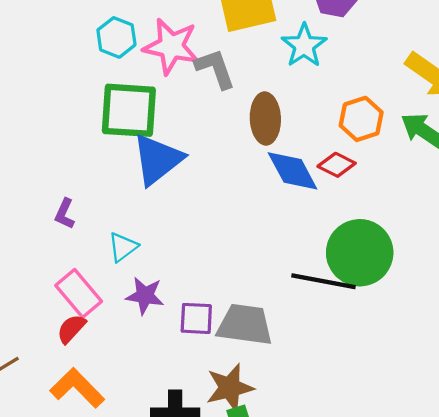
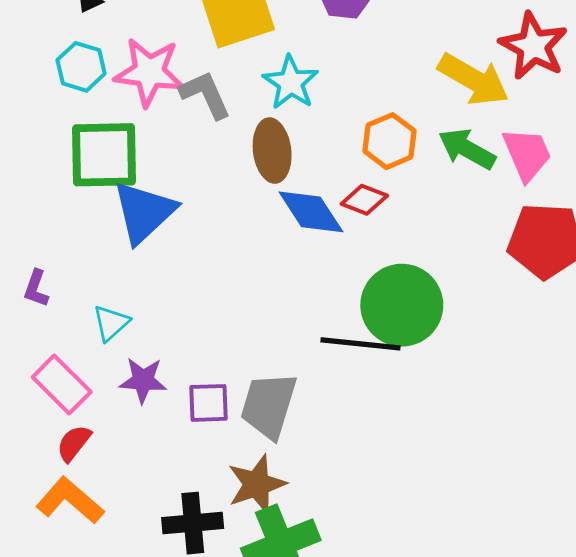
cyan star: (304, 46) -> (291, 82), moved
gray trapezoid: (245, 325) -> (269, 405), turned -76
red semicircle: (71, 329) -> (74, 443), moved

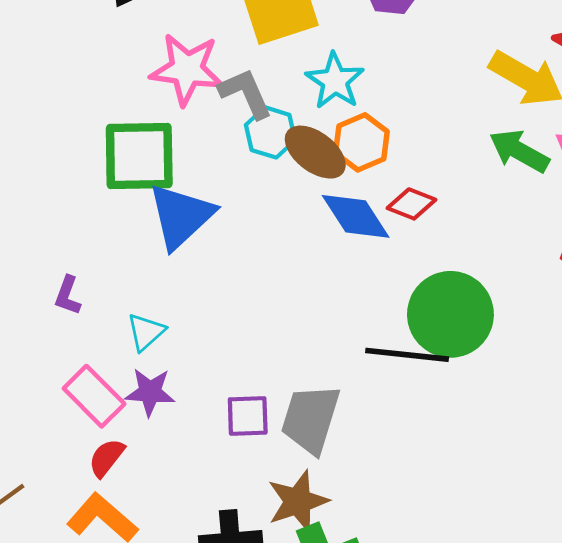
cyan hexagon: (81, 67) -> (271, 132), moved
orange hexagon: (390, 141) -> (361, 142), moved
brown ellipse: (272, 151) -> (315, 152), turned -46
purple star: (143, 380) -> (150, 392), moved

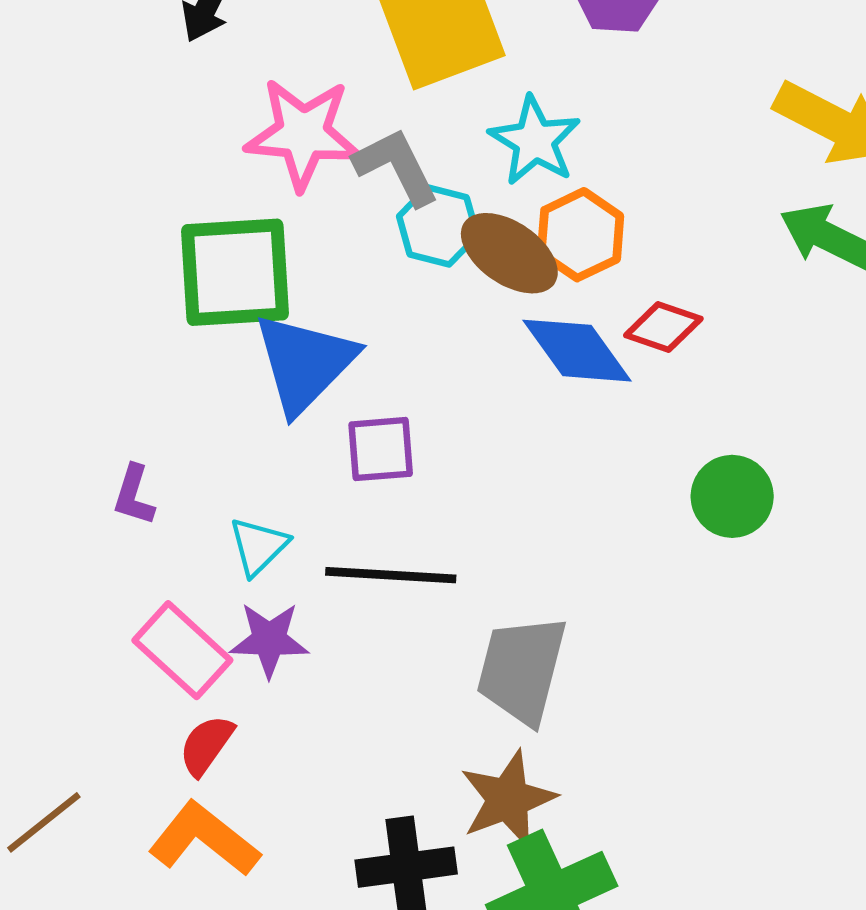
green circle: (450, 314) -> (732, 496), size x0.6
black line: (407, 355) -> (391, 575), moved
purple square: (248, 416) -> (381, 449), moved

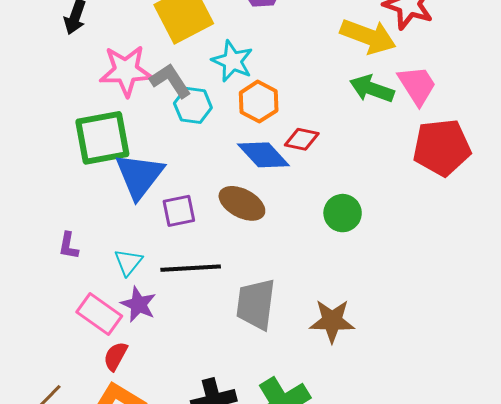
brown ellipse: (509, 253) -> (242, 203), moved
purple star: (269, 640) -> (138, 304), turned 30
brown star: (508, 799) -> (332, 321), moved, turned 30

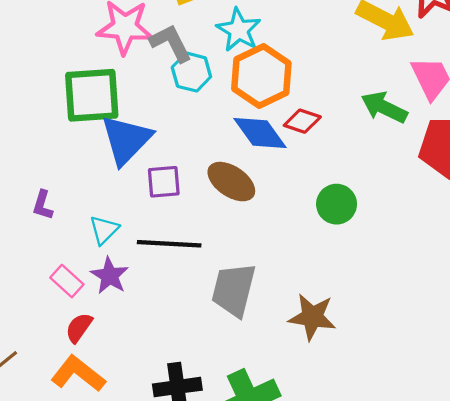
green arrow: (372, 89) -> (384, 107), moved
orange hexagon: (259, 102) -> (261, 76), size x1.4
pink rectangle: (99, 314) -> (67, 281), size x0.7

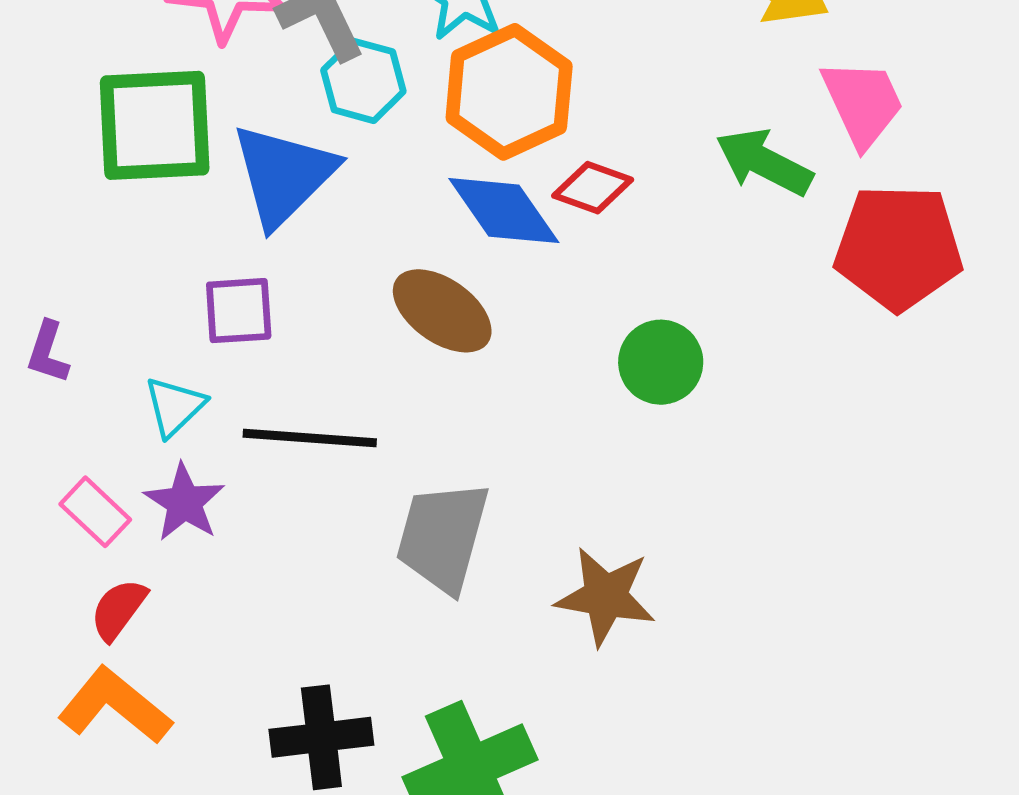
blue triangle: (126, 140) -> (284, 175), moved
purple square: (164, 182) -> (239, 311), moved

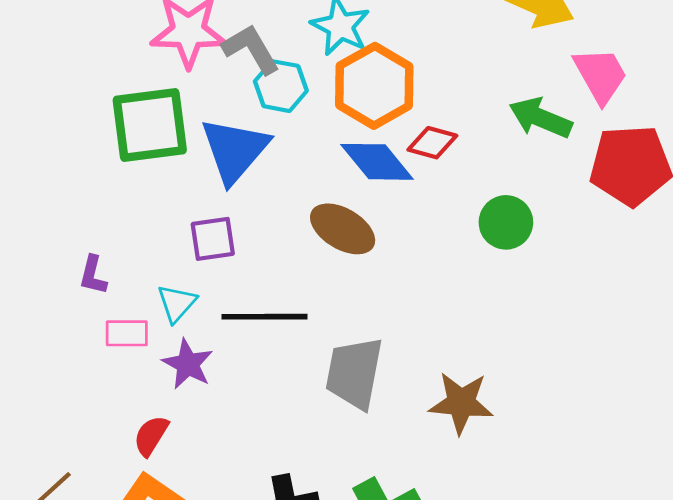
green circle: (661, 362) -> (506, 222), moved
pink rectangle: (95, 512) -> (127, 333), moved, turned -39

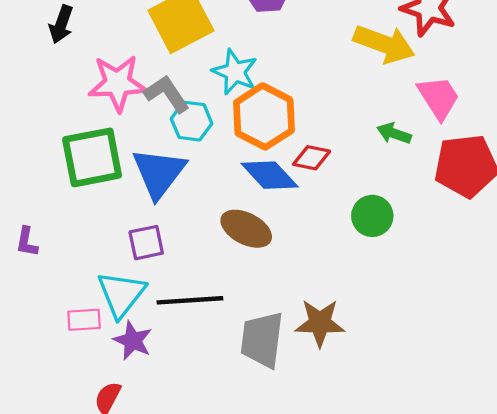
green arrow: (540, 118) -> (394, 133), size x0.7
purple L-shape: (93, 275) -> (27, 242), moved
cyan triangle: (177, 303) -> (121, 294), size x1.6
brown star: (461, 403) -> (320, 323), moved

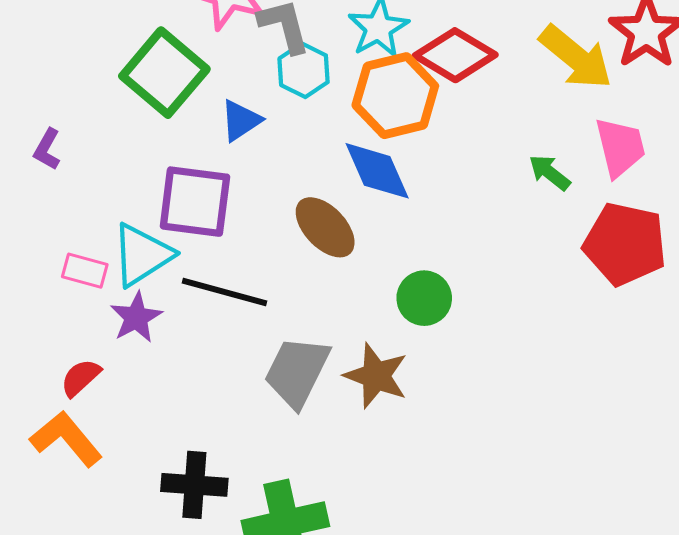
green square: (92, 157) -> (164, 73), turned 32
red diamond: (312, 158) -> (455, 55), moved, size x1.6
blue triangle: (159, 173) -> (241, 120), size x0.6
green circle: (372, 216) -> (424, 298), moved
purple square: (146, 243) -> (195, 202), size x1.6

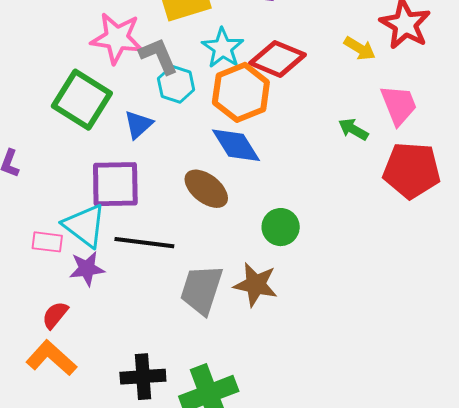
yellow arrow: (576, 57) -> (360, 48), size x0.6
cyan triangle: (142, 255) -> (85, 226), turned -42
purple star: (136, 317) -> (87, 269), turned 30

